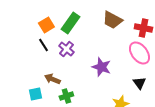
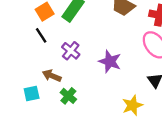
purple cross: (66, 49) -> (71, 51), moved
green cross: (66, 96) -> (68, 96), turned -32

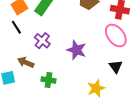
green cross: (68, 96) -> (48, 80), moved, turned -32

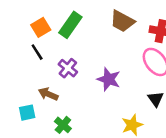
green cross: (48, 80) -> (63, 125), moved, turned 32

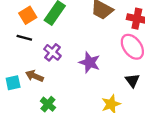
black line: (37, 52) -> (24, 38), turned -42
cyan square: (27, 113) -> (13, 83), moved

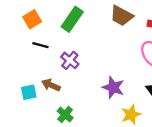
orange square: (28, 15) -> (32, 19), moved
purple star: (90, 63) -> (113, 87), moved

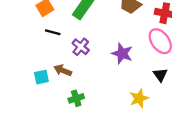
purple star: (113, 87) -> (122, 54), moved
green cross: (65, 114) -> (76, 98), turned 32

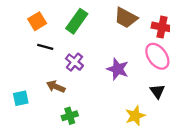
cyan square: (41, 77) -> (21, 98), moved

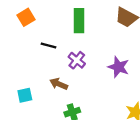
orange square: (37, 21) -> (26, 17), moved
green rectangle: (77, 21) -> (79, 21), turned -35

